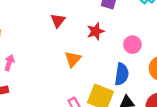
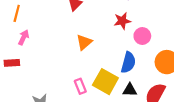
red star: (96, 31) -> (122, 21), moved

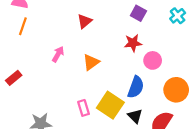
pink arrow: (24, 37) -> (58, 54), moved
red rectangle: (12, 63) -> (14, 78), turned -40
black triangle: (130, 90) -> (135, 116), turned 40

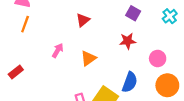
pink circle: (153, 60) -> (158, 59), moved

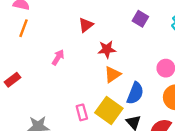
red star: (128, 41) -> (107, 49), moved
orange triangle: (88, 58) -> (113, 75), moved

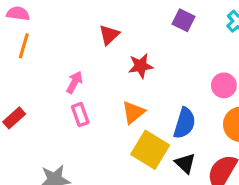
orange triangle: (113, 75) -> (133, 112), moved
pink rectangle: (82, 112) -> (80, 115), moved

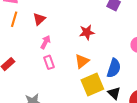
red triangle: (109, 35) -> (39, 19), moved
yellow square: (150, 150) -> (92, 84), turned 35

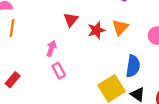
red triangle: (39, 19) -> (71, 20), moved
orange triangle: (82, 61) -> (120, 27), moved

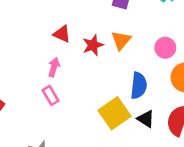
red triangle: (71, 20) -> (62, 34), turned -42
pink arrow: (51, 48) -> (54, 67), moved

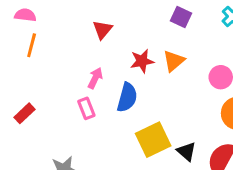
red triangle: (62, 34) -> (102, 30), moved, turned 36
blue semicircle: (139, 86) -> (127, 97), moved

